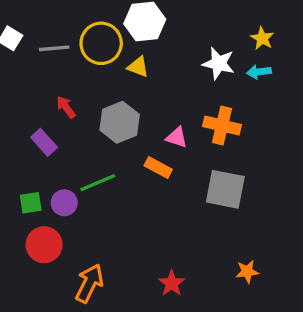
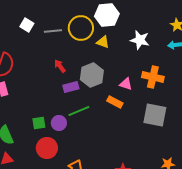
white star: (219, 63) -> (140, 40), moved
purple rectangle: (44, 142) -> (71, 87), moved, turned -63

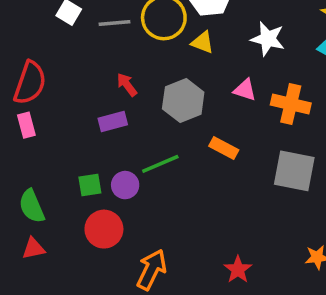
pink triangle: (126, 84) -> (245, 90), moved
purple rectangle: (71, 87) -> (113, 122), moved

